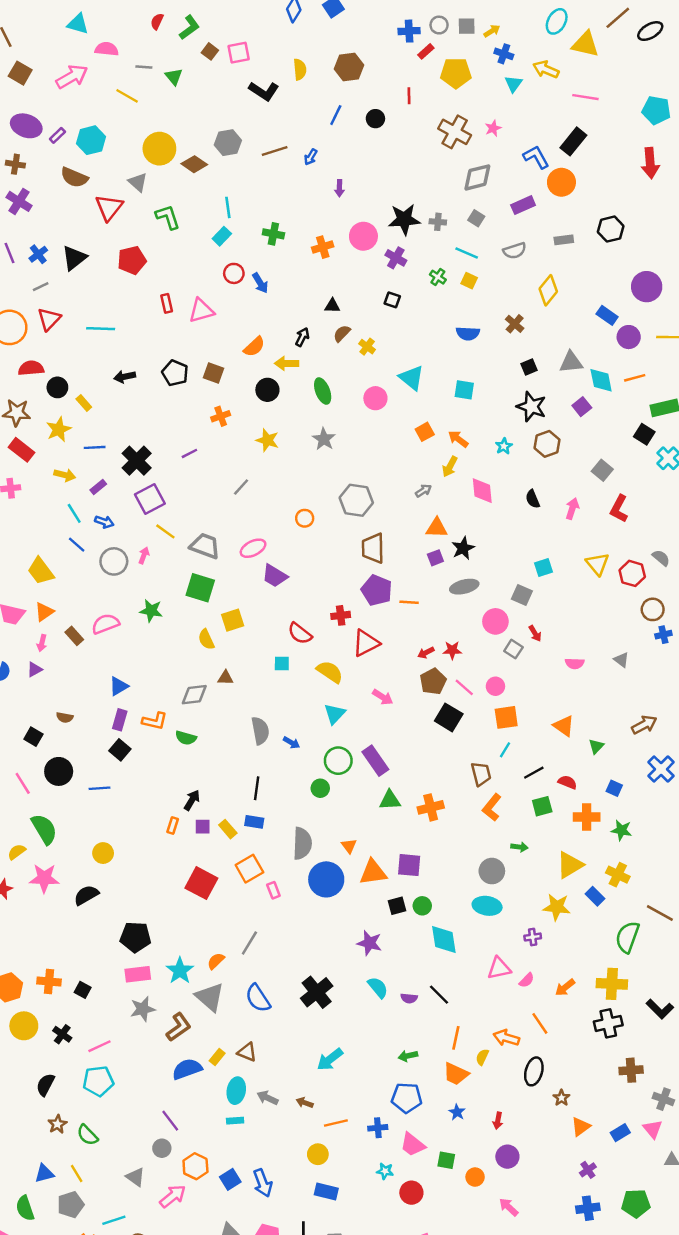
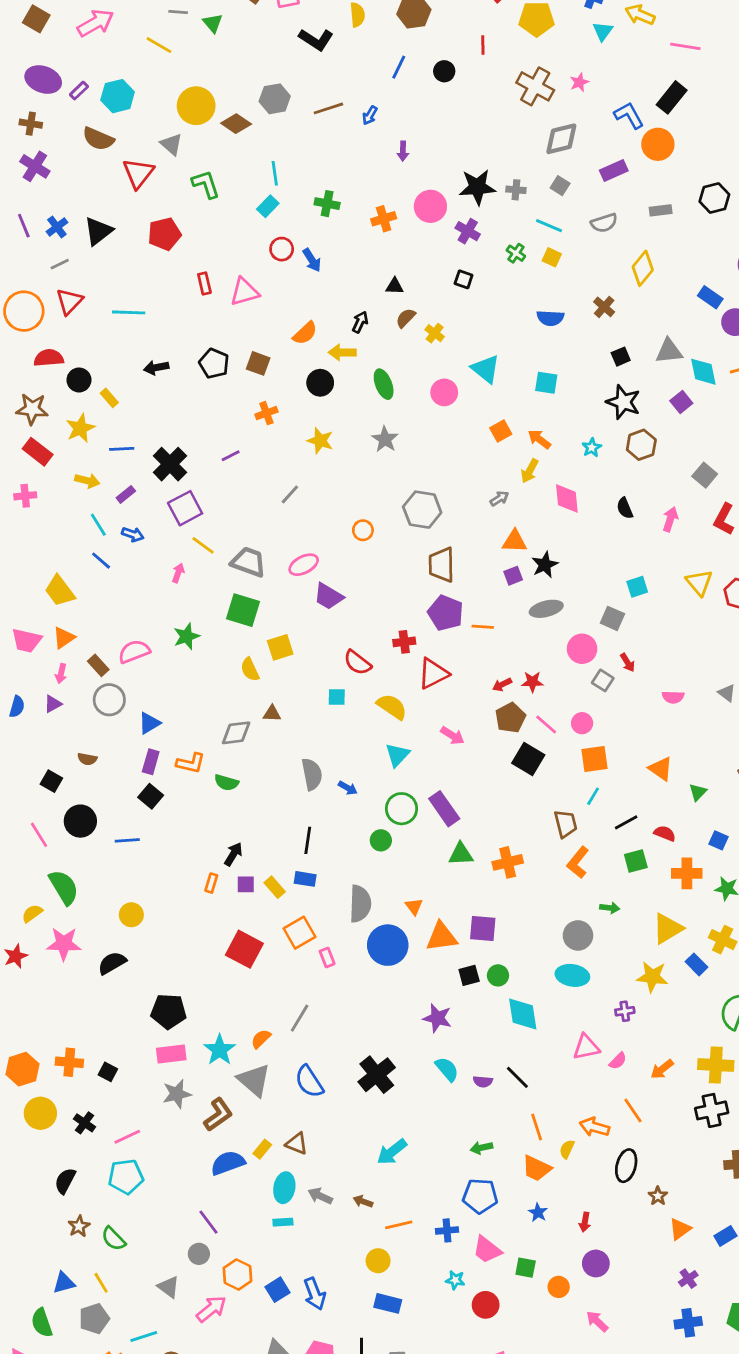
gray circle: (114, 561) -> (109, 700), moved
green star: (151, 611) -> (186, 636), turned -30
orange line: (456, 1038) -> (537, 1127), turned -30

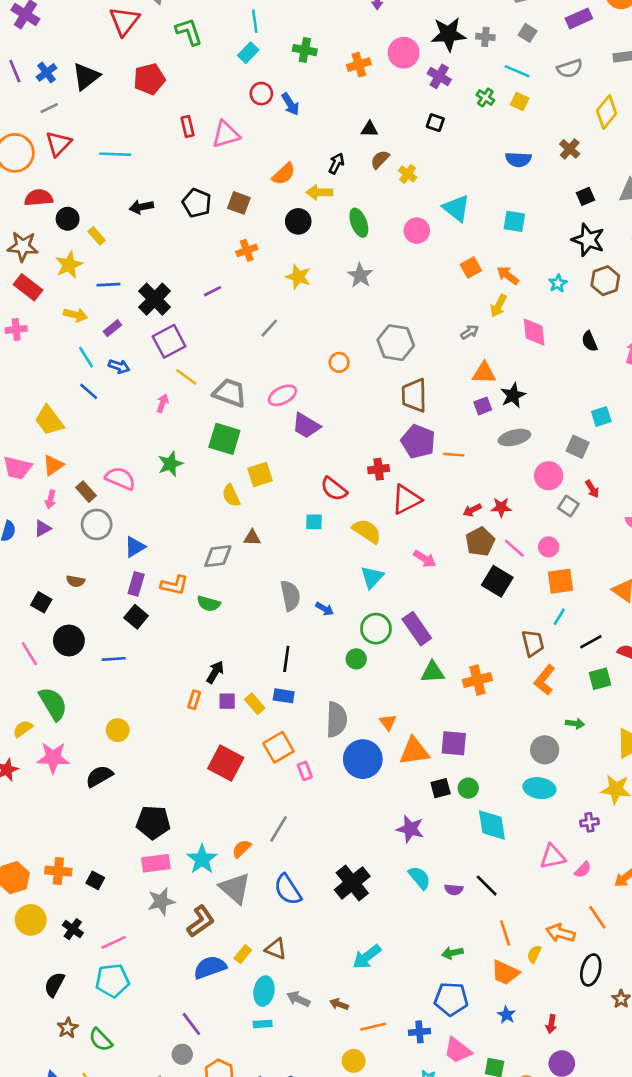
pink semicircle: (134, 652) -> (120, 478), turned 44

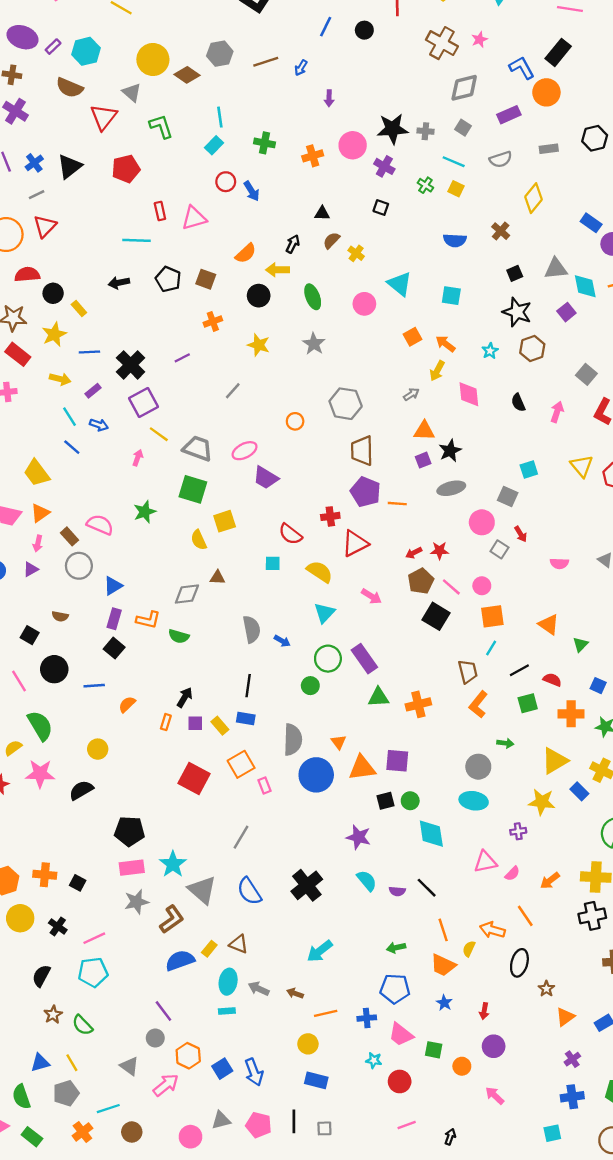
cyan line: (115, 154) -> (136, 240), moved
orange semicircle: (242, 849) -> (127, 704), moved

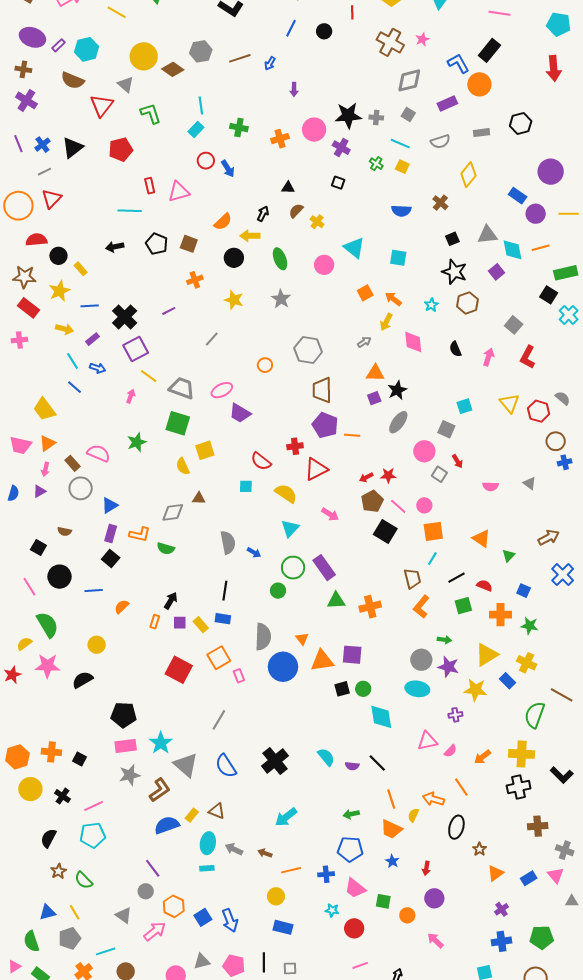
gray ellipse: (451, 488) -> (398, 422), turned -40
purple star: (358, 837) -> (448, 667), moved

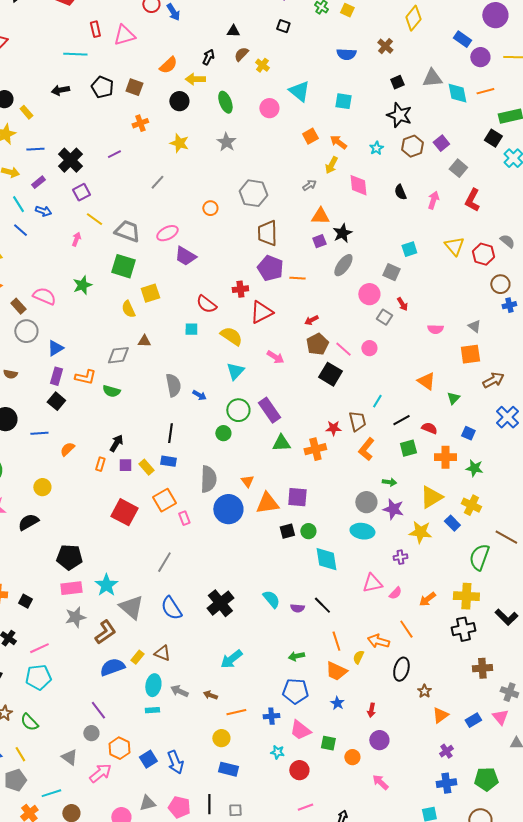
purple square: (497, 272) -> (441, 143), moved
purple square: (136, 349) -> (81, 192), size x0.7
red star: (388, 475) -> (333, 428), moved
orange square: (433, 531) -> (470, 354), moved

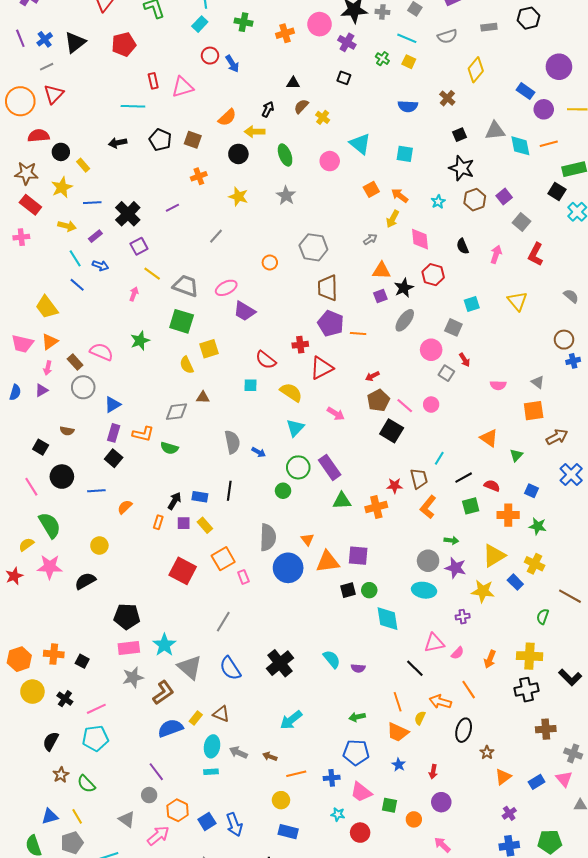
red hexagon: (483, 254) -> (433, 275), moved
blue rectangle: (168, 461) -> (200, 497), moved
green semicircle: (479, 557) -> (543, 617), size x0.6
orange arrow: (427, 599) -> (490, 659), turned -30
black line: (322, 605) -> (415, 668), moved

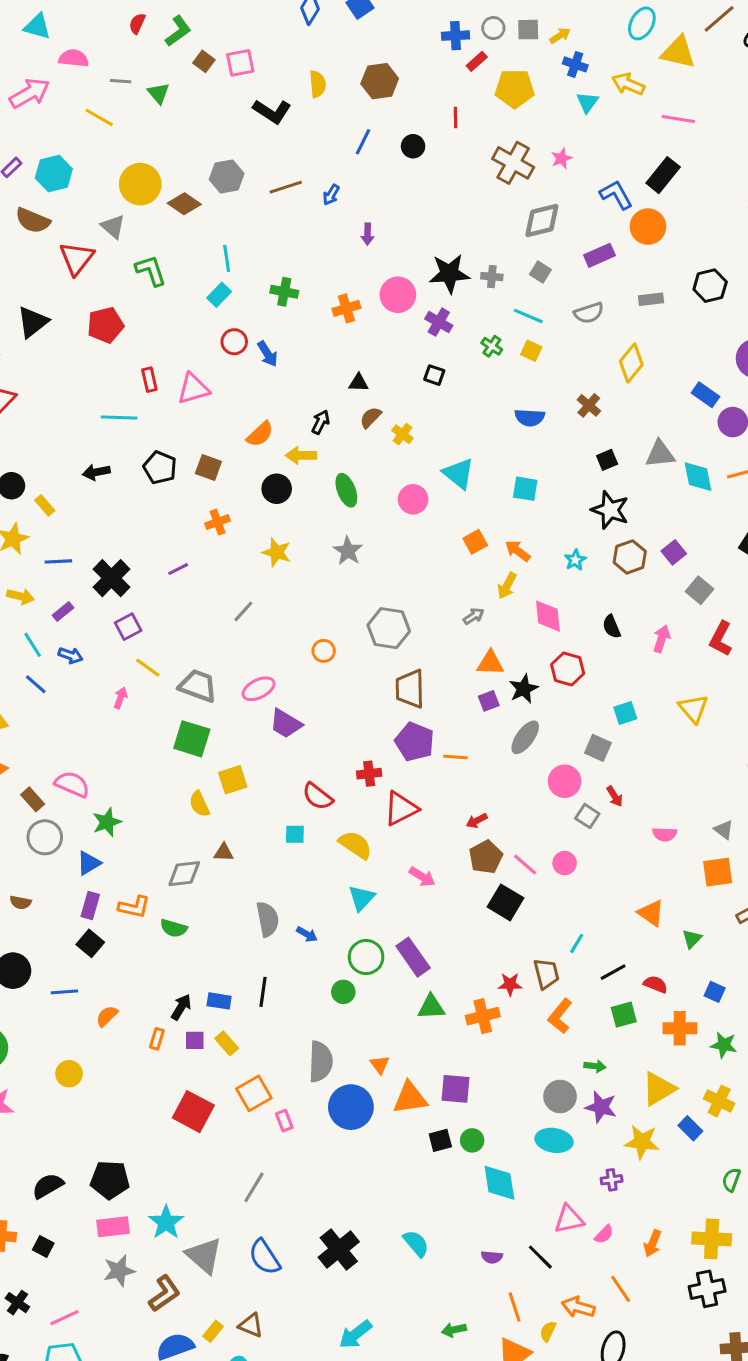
green star: (140, 341) -> (107, 822), moved
black semicircle: (85, 581) -> (48, 1186), moved
purple semicircle: (358, 668) -> (492, 1257), moved

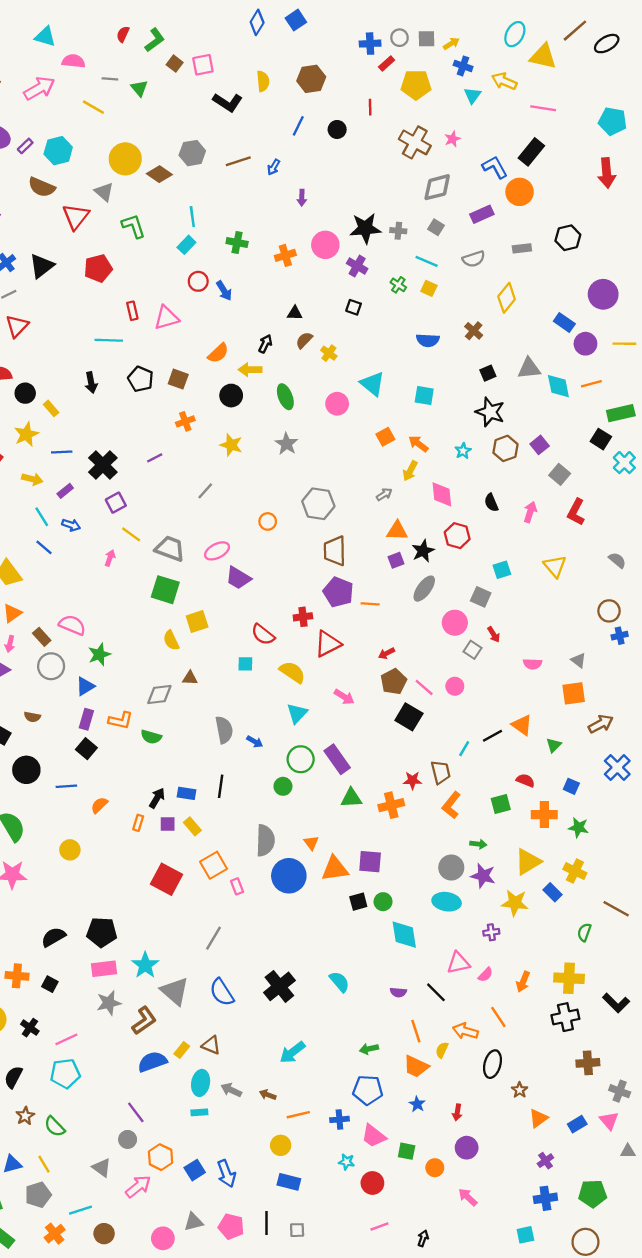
black arrow: (96, 472) -> (91, 383), turned -90
black line: (613, 972) -> (492, 736), moved

